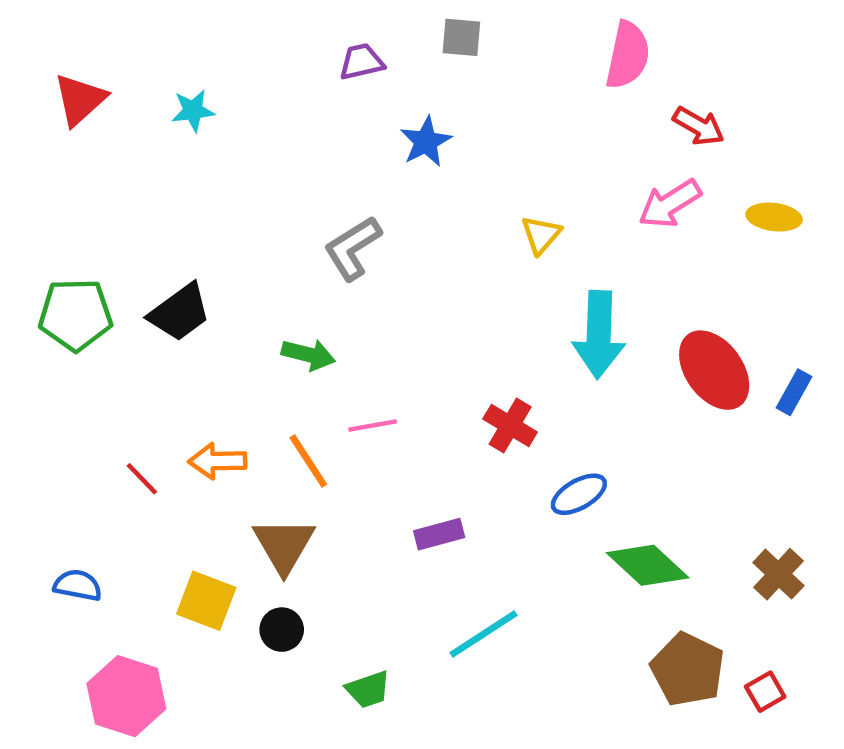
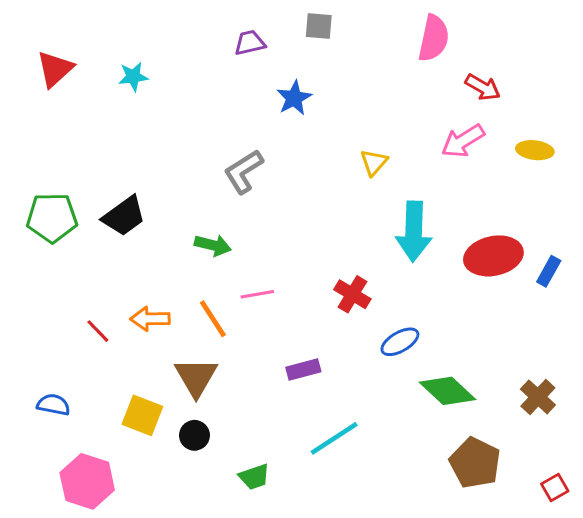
red ellipse: (714, 370) -> (493, 256), turned -66
red square: (765, 692) -> (555, 487), moved

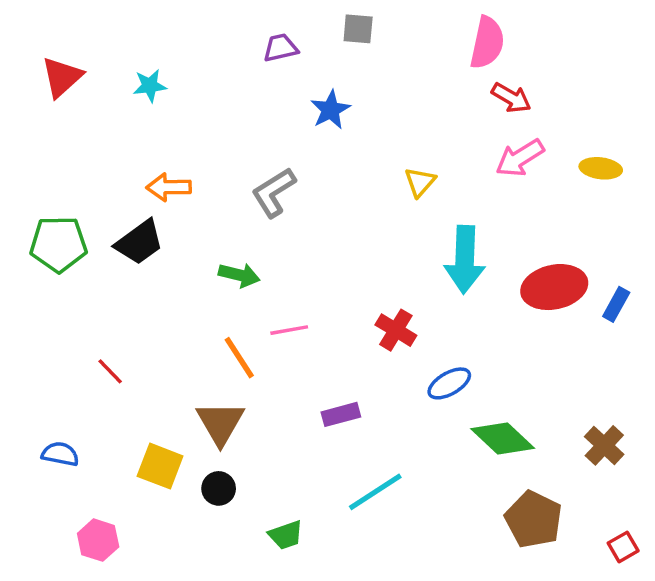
red arrow: (483, 87) -> (511, 98), moved
orange arrow: (150, 319) -> (169, 187), moved
pink hexagon: (87, 481) -> (98, 540), size x0.7

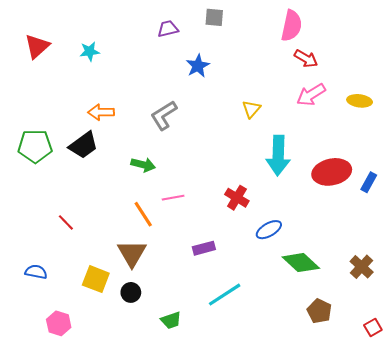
brown pentagon: (534, 519) -> (319, 311), size x0.7

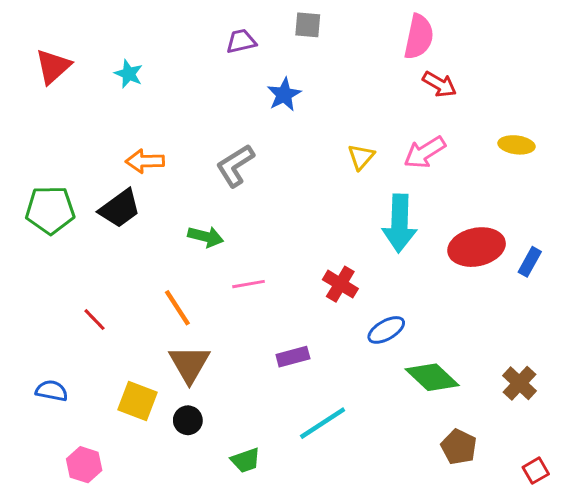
cyan star: (90, 51) -> (129, 74), turned 30
pink arrow: (311, 95) -> (425, 152), moved
orange line: (143, 214) -> (177, 308), moved

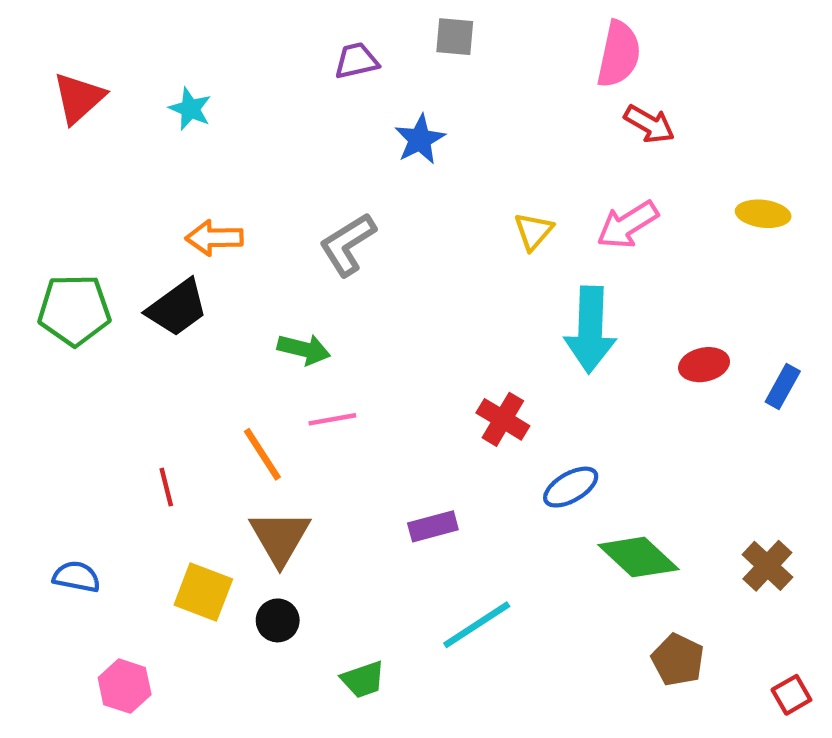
red ellipse: (477, 247) -> (704, 365), size x0.6
pink line: (249, 284) -> (332, 419), moved
red line: (95, 320) -> (166, 487), moved, turned 30

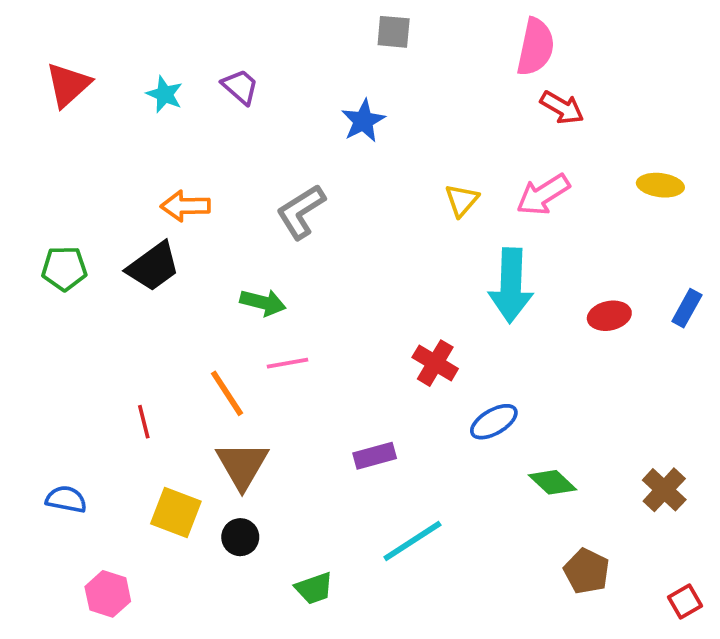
purple trapezoid: (356, 61) -> (240, 87), moved, turned 54
green pentagon: (74, 310) -> (64, 268), size x0.7
blue rectangle: (783, 386) -> (687, 308), moved
green diamond: (638, 557) -> (553, 482), size x0.7

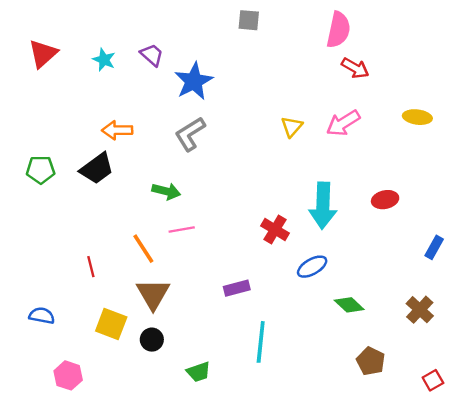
blue star: (363, 121) -> (194, 81), moved, size x1.4
cyan arrow: (511, 285) -> (323, 206), moved
blue rectangle: (687, 308) -> (434, 247), moved
cyan line: (412, 541) -> (261, 342), turned -51

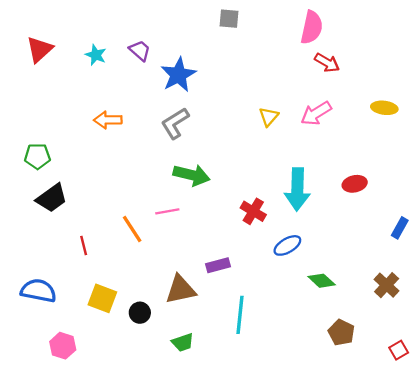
black trapezoid: (97, 169) -> (52, 198), moved
green arrow: (166, 191) -> (192, 175), moved, size x1.4
brown triangle: (153, 294) -> (181, 290), moved, turned 48
blue semicircle: (42, 316) -> (38, 291), size x1.5

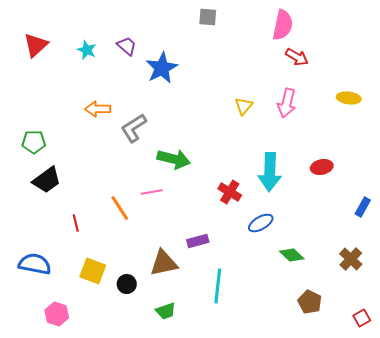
pink arrow: (316, 113) -> (287, 103), turned -44
gray L-shape: (175, 123) -> (134, 128), moved

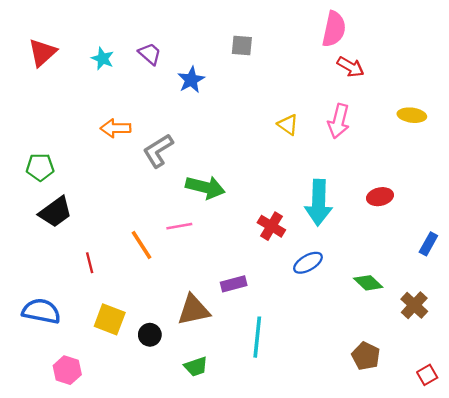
gray square: (208, 17) -> (242, 46), moved
blue star: (162, 68) -> (191, 80), size x0.7
yellow triangle: (244, 106) -> (288, 125), turned -36
green diamond: (292, 255) -> (368, 283), moved

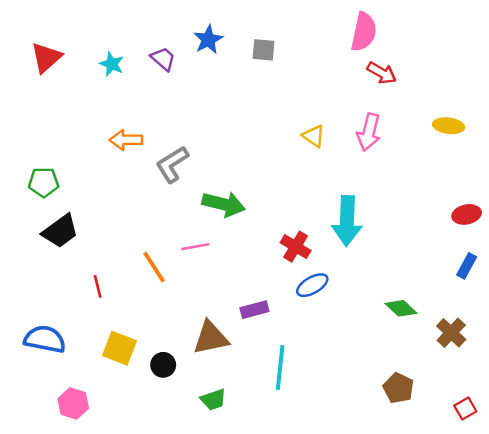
blue star: (191, 80) -> (208, 40), moved
red ellipse: (380, 197) -> (467, 214), moved
blue ellipse: (308, 263) -> (312, 285), moved

